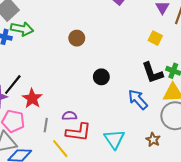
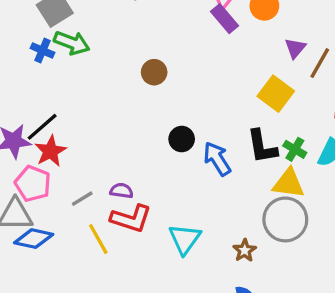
yellow square: (155, 38) -> (276, 94), size x1.5
red star: (32, 98) -> (50, 151), moved
blue arrow: (138, 99) -> (217, 159), moved
gray line: (46, 125) -> (82, 199), turned 40

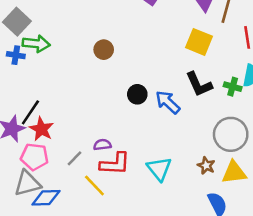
green cross: (295, 149) -> (233, 87), moved
yellow triangle: (289, 183) -> (234, 172), moved

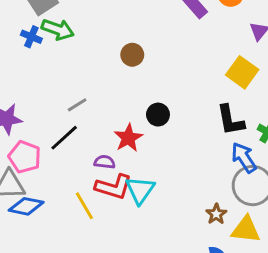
blue arrow: (168, 102) -> (244, 158), moved
black line: (30, 112) -> (64, 138), moved
red star: (41, 129) -> (128, 138), moved
gray line: (74, 158) -> (77, 105), moved
cyan triangle: (159, 169) -> (140, 190), moved

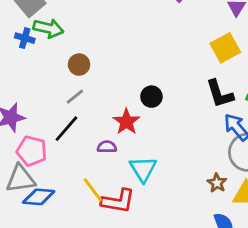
brown circle: (132, 55) -> (79, 65), moved
yellow square: (242, 72) -> (225, 48), turned 32
red L-shape: (114, 187) -> (118, 201), moved

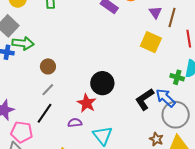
yellow square: (225, 48) -> (151, 42), turned -30
black L-shape: (220, 94) -> (145, 99), moved, turned 80
black circle: (151, 97) -> (102, 83), size x1.5

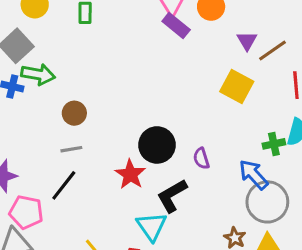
brown line: (172, 17) -> (272, 50), turned 36
green cross: (177, 77) -> (274, 144), turned -32
gray line: (48, 90) -> (71, 149), turned 32
black L-shape: (145, 99) -> (172, 196), moved
purple semicircle: (75, 123) -> (201, 158), moved, turned -104

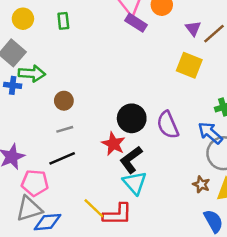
purple semicircle: (201, 158) -> (168, 125), size x1.6
black line: (64, 185) -> (62, 158), turned 35
black L-shape: (172, 196) -> (131, 160), moved

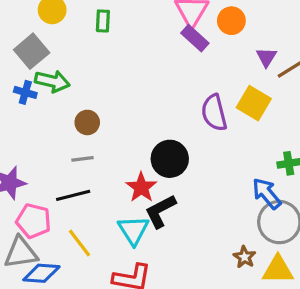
purple semicircle: (168, 125) -> (214, 113), moved
cyan triangle: (135, 183) -> (133, 230), moved
yellow line: (94, 208) -> (79, 243), moved

